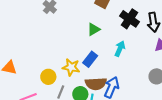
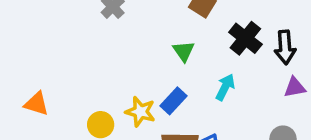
green triangle: (94, 29) -> (184, 51), turned -40

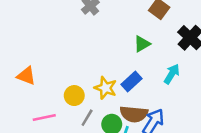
green triangle: (184, 51) -> (142, 44), turned 30

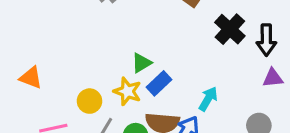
green triangle: (142, 44) -> (142, 63), moved
cyan arrow: (172, 74) -> (208, 99), moved

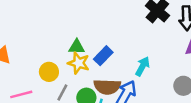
green triangle: (142, 63) -> (77, 47), moved, turned 35

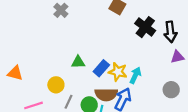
yellow star: (79, 63) -> (118, 72), moved

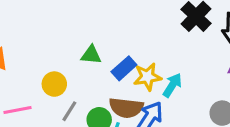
yellow star: (118, 72) -> (147, 77), turned -30

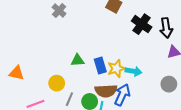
blue rectangle: (124, 68) -> (100, 65), turned -56
cyan arrow: (172, 85) -> (134, 71), turned 77

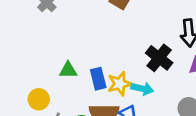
black cross: (142, 24) -> (159, 58), moved

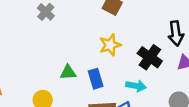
yellow star: (120, 84) -> (110, 45), moved

